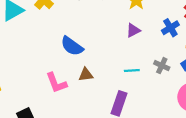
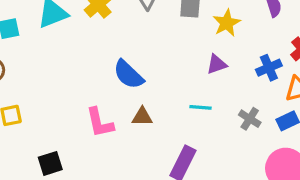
cyan line: (132, 70) -> (200, 107), moved

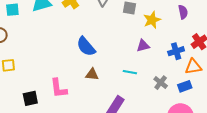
pink L-shape: (100, 123) -> (59, 88), moved

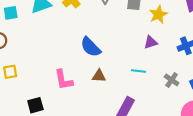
pink L-shape: (59, 88) -> (64, 80), moved

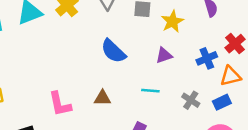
blue semicircle: (91, 47) -> (113, 51), moved

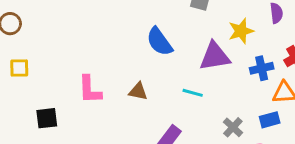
yellow star: (172, 21) -> (241, 31), moved
purple triangle: (164, 55) -> (215, 56), size x1.6
gray cross: (191, 100) -> (233, 127), moved

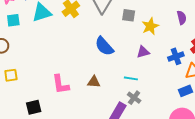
yellow star: (241, 31) -> (150, 26), moved
purple triangle: (215, 56) -> (143, 52), size x0.6
gray cross: (233, 127) -> (134, 98), moved

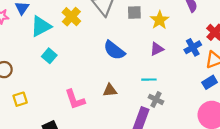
cyan square: (13, 20) -> (49, 56), moved, turned -32

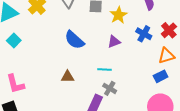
blue cross: (193, 47) -> (144, 34), moved, turned -35
pink L-shape: (75, 99) -> (15, 84), moved

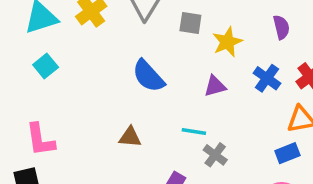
gray cross: (110, 88) -> (215, 155), moved

